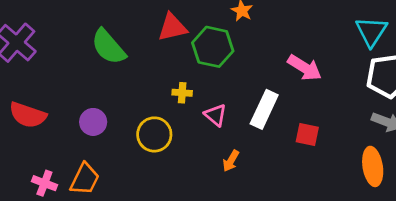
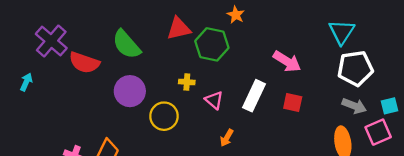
red semicircle: (28, 115) -> (84, 63), moved
purple circle: (93, 122) -> (130, 91), moved, size x1.4
red square: (307, 134) -> (293, 102), moved

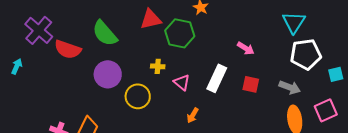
pink arrow: (287, 61) -> (246, 48), size x0.7
gray arrow: (354, 106) -> (290, 87), moved
cyan square: (390, 106) -> (336, 74), moved

